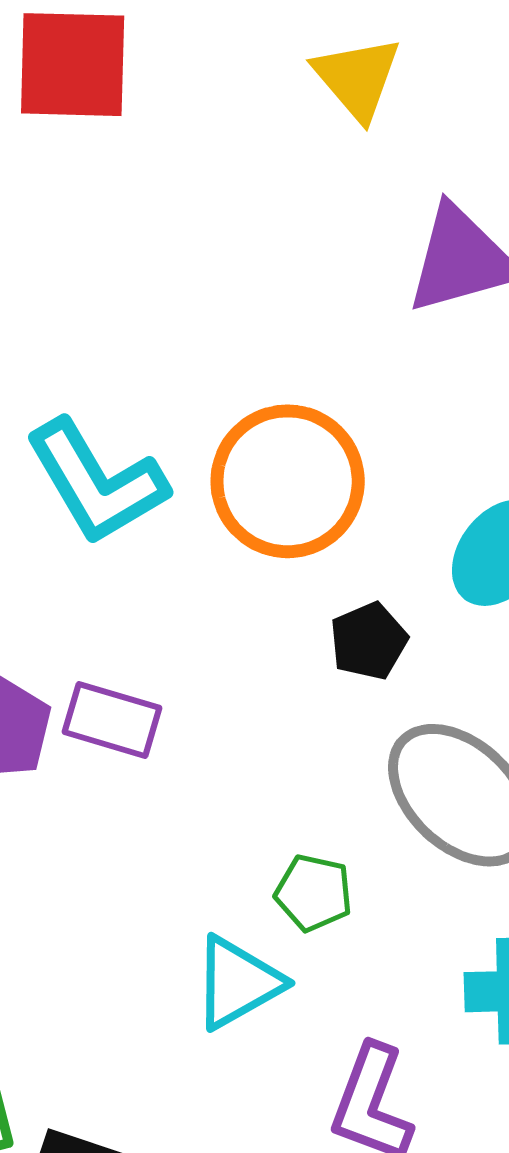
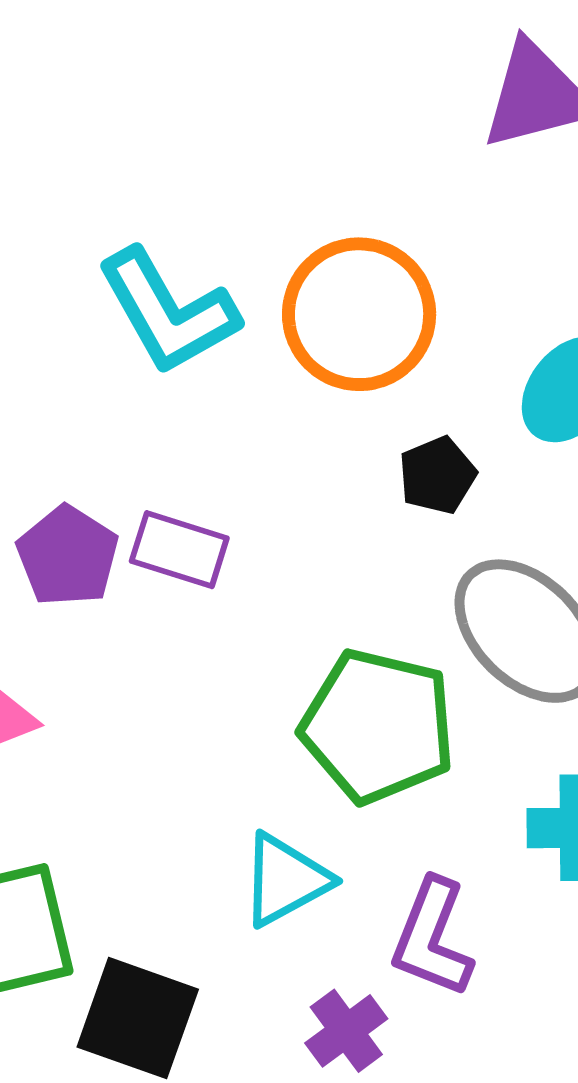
green pentagon: (314, 893) -> (378, 726), size x2.0
cyan triangle: (238, 983) -> (285, 880), moved

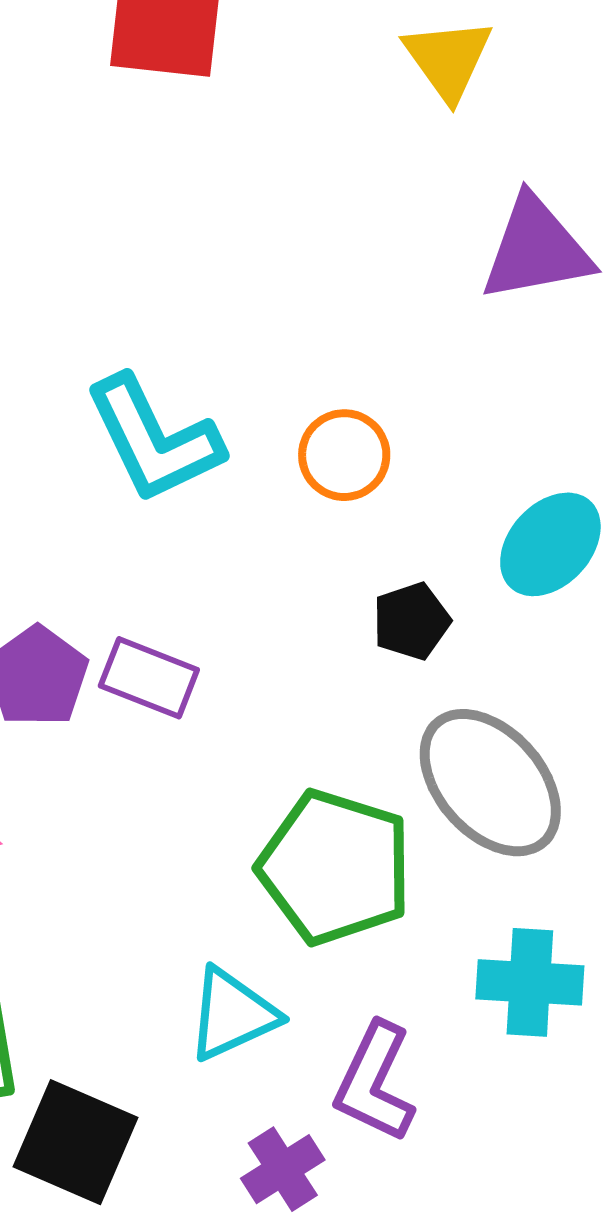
orange circle: (359, 314) -> (344, 455), size x0.6

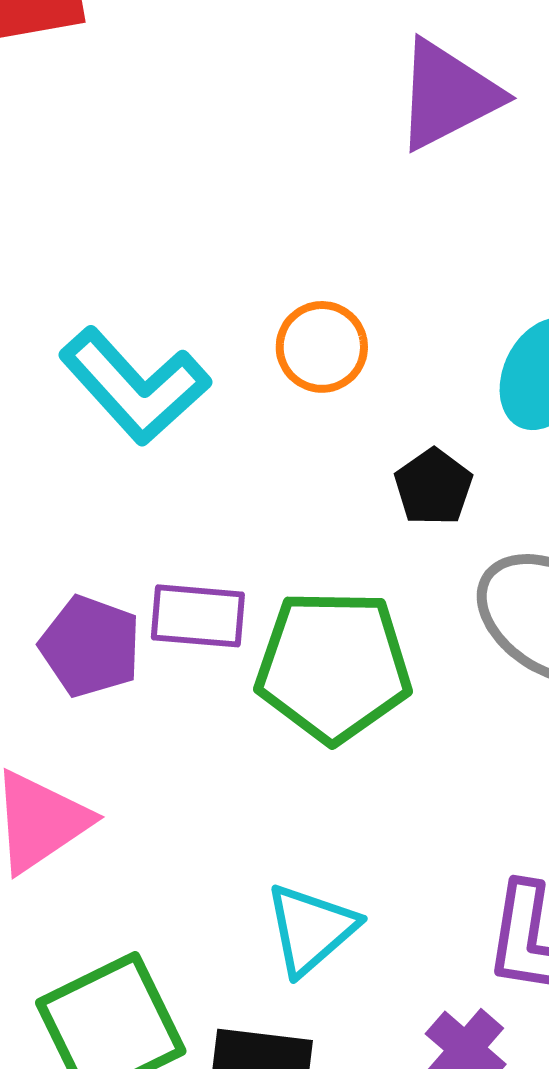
green pentagon: (335, 867) -> (333, 666), moved
cyan triangle: (232, 1014) -> (311, 929), moved

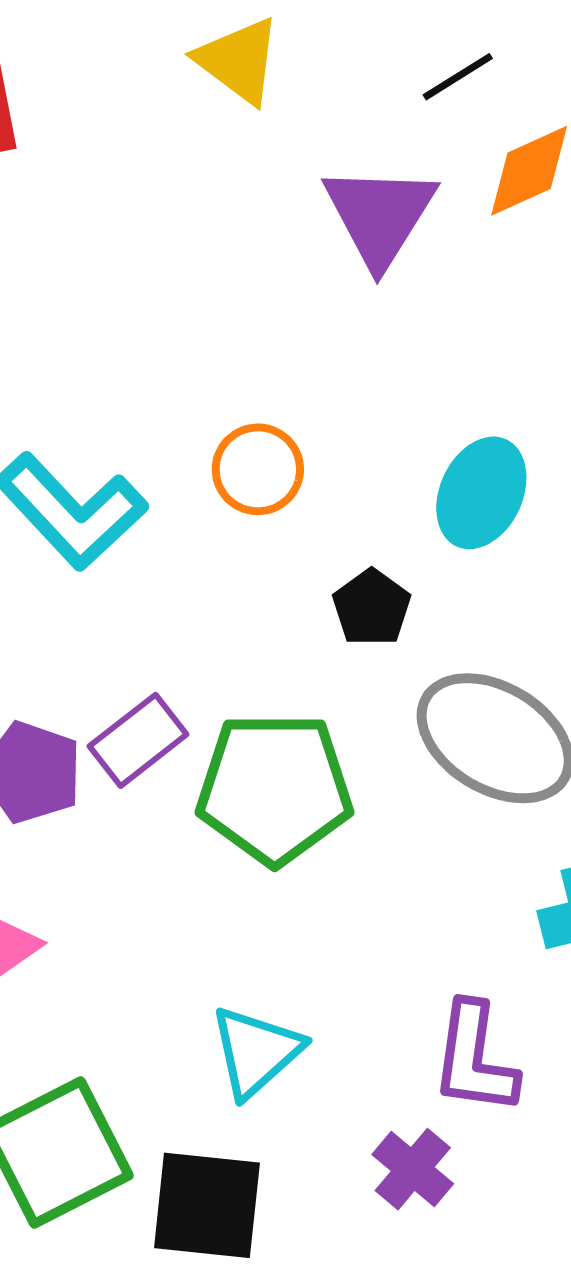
purple triangle: (448, 95) -> (380, 215), turned -30
purple rectangle: (198, 616) -> (138, 740), turned -42

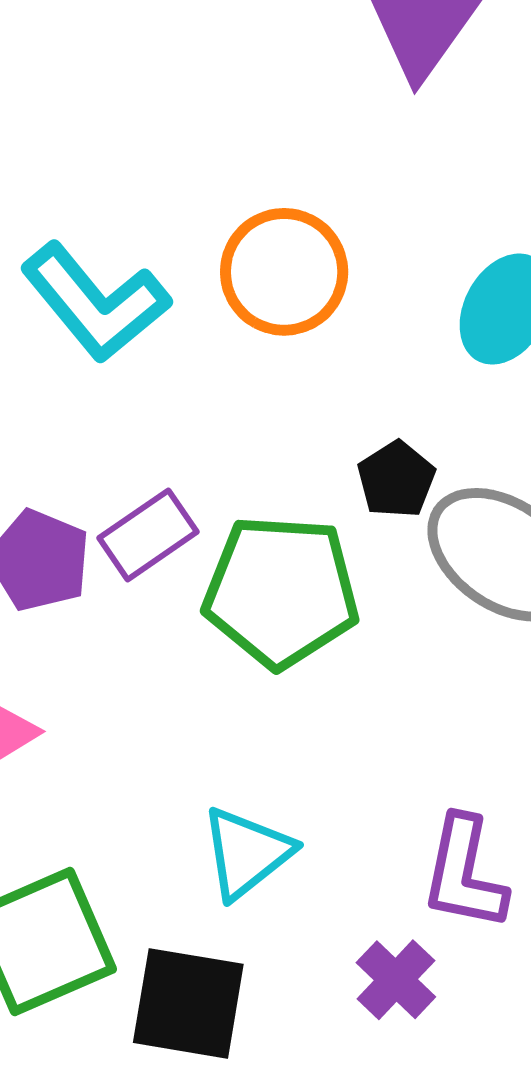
orange circle: (258, 469) -> (284, 272), size x1.4
black pentagon: (372, 608) -> (396, 479), moved

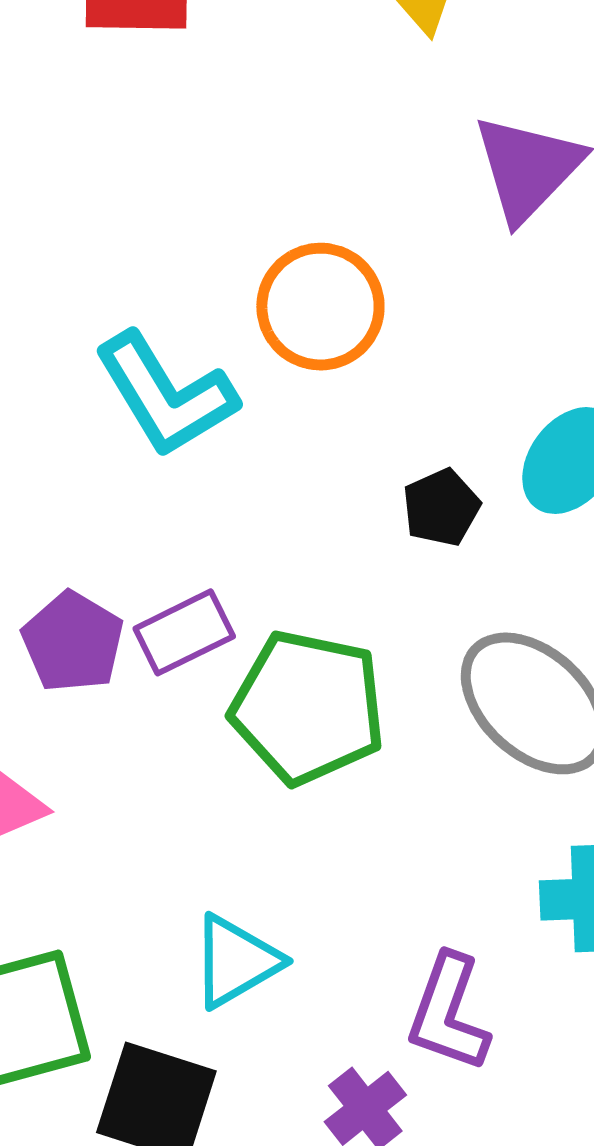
orange circle: (284, 272) -> (320, 307), moved
black pentagon: (396, 479) -> (441, 507), moved

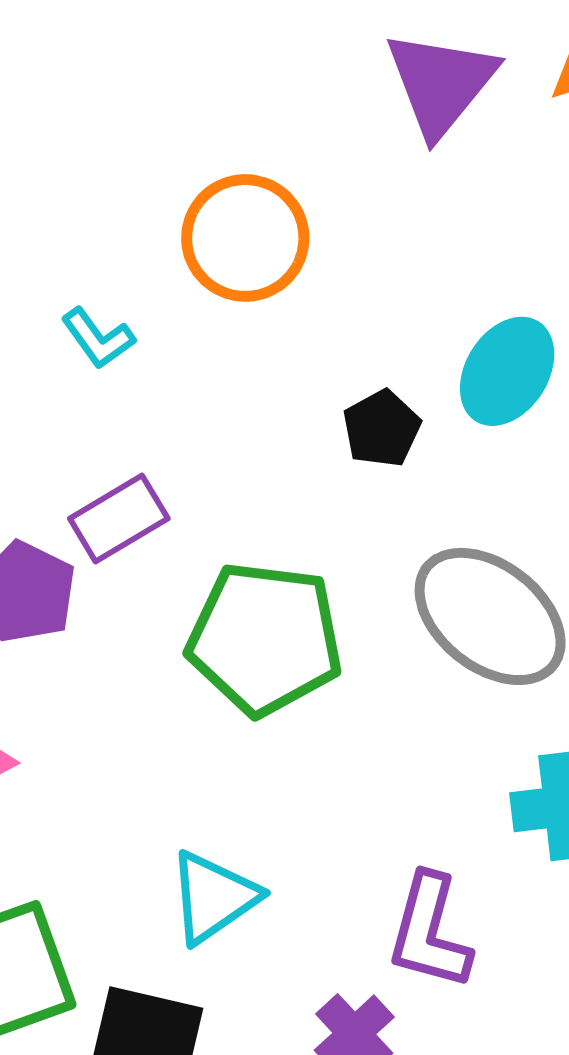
cyan L-shape: (166, 395) -> (98, 338), size x0.5
purple rectangle: (184, 632) -> (119, 518), moved

